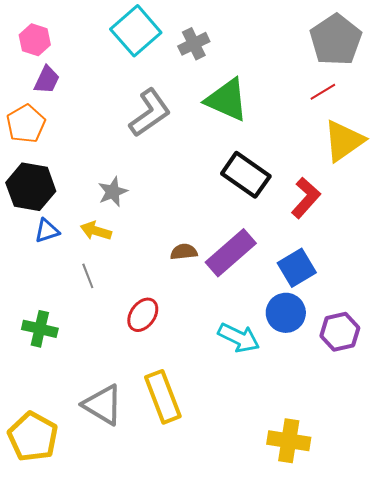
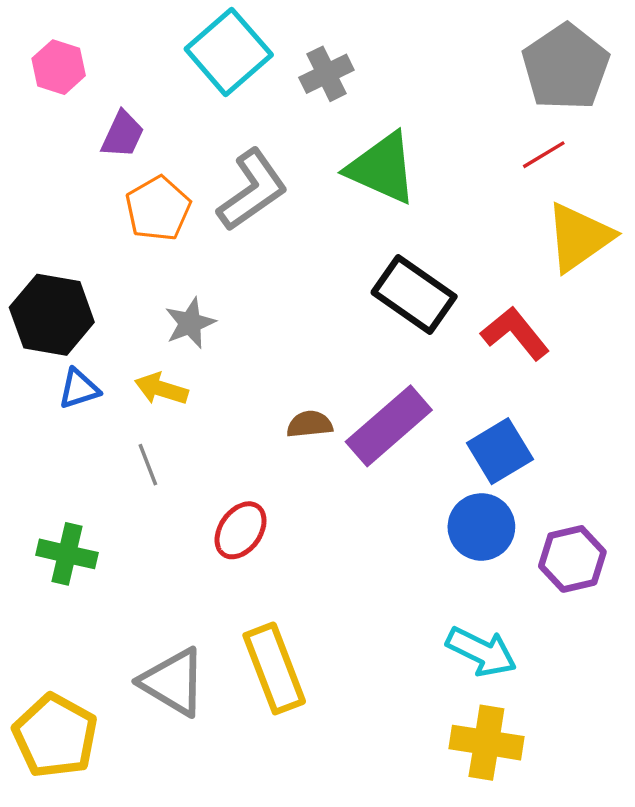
purple trapezoid: (47, 80) -> (123, 134), moved
orange pentagon: (26, 124) -> (158, 209), moved
red L-shape: (306, 198) -> (515, 333), turned -81
cyan arrow: (239, 338) -> (481, 652), moved

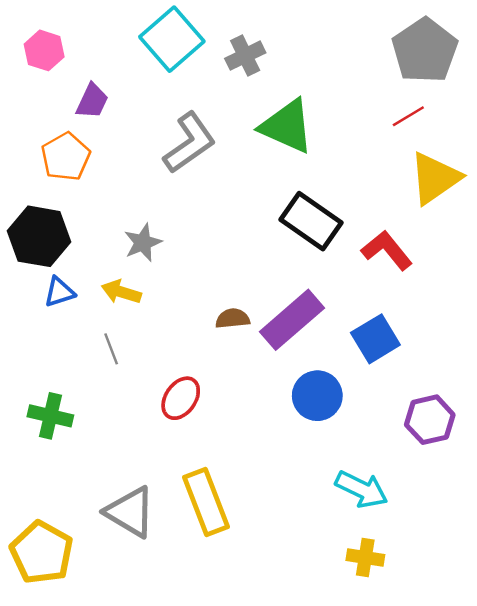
orange pentagon: (158, 209) -> (66, 157), moved
blue circle: (481, 527) -> (317, 396), moved
yellow cross: (486, 743) -> (365, 558), size x0.7

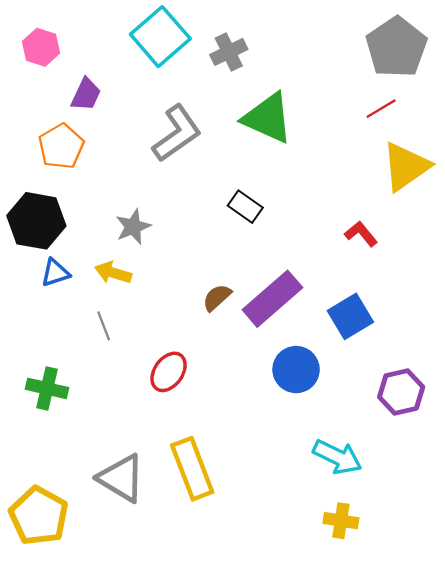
black rectangle: (311, 221) -> (245, 207), moved, size x0.6
red L-shape: (387, 250) -> (361, 234), size x0.7
brown semicircle: (233, 319) -> (217, 298), turned -36

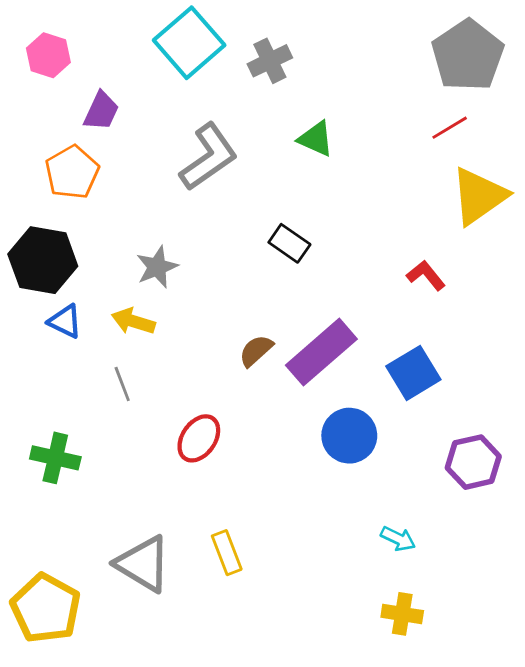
green triangle: (268, 118) -> (316, 139), size x0.6
blue triangle: (55, 273) -> (65, 321), turned 44
cyan arrow: (337, 457) -> (398, 539), size x0.6
yellow rectangle: (192, 469) -> (227, 553), size x0.6

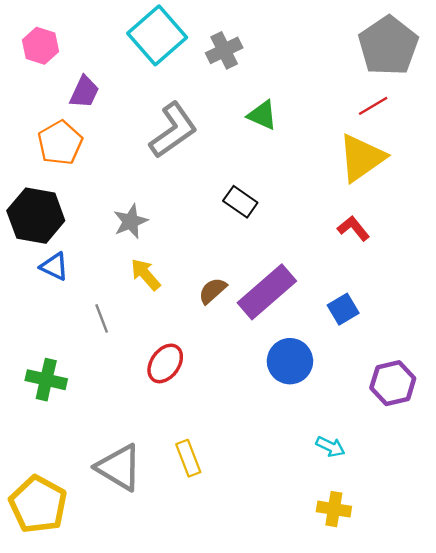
yellow triangle: (479, 196) -> (362, 158), moved
yellow arrow: (133, 321) -> (146, 275), moved, turned 32
blue square: (413, 373) -> (343, 309), size x0.7

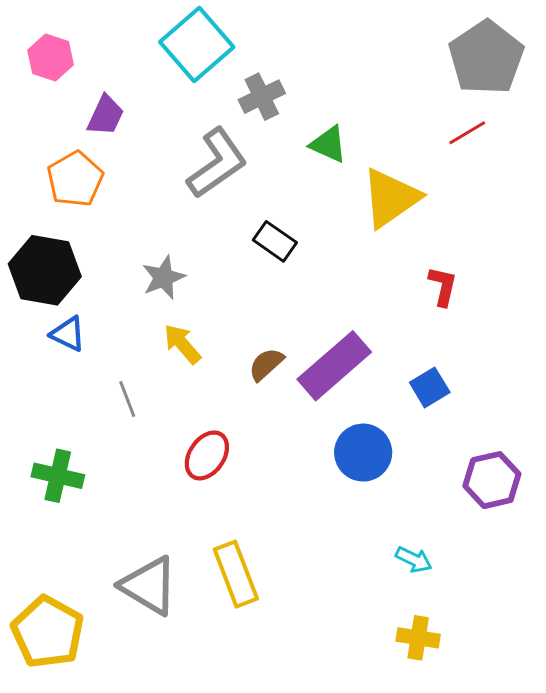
gray cross: (224, 50) -> (262, 97), moved
yellow triangle: (362, 158) -> (391, 198), moved
black rectangle: (240, 202) -> (275, 241), moved
red L-shape: (354, 228) -> (443, 286), turned 52
yellow rectangle: (188, 458) -> (236, 574), size x1.4

